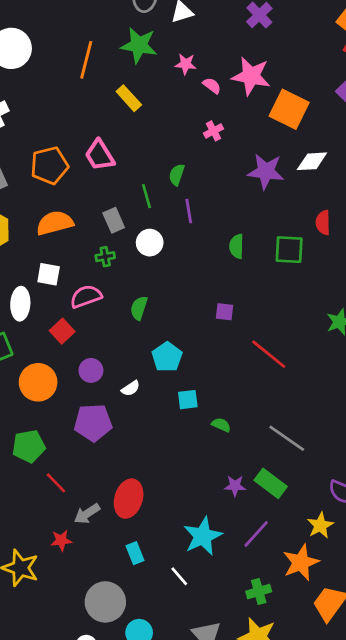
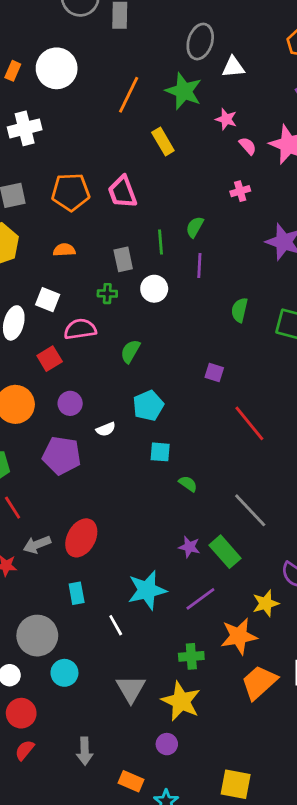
orange semicircle: (55, 223) -> (64, 250), size x0.6

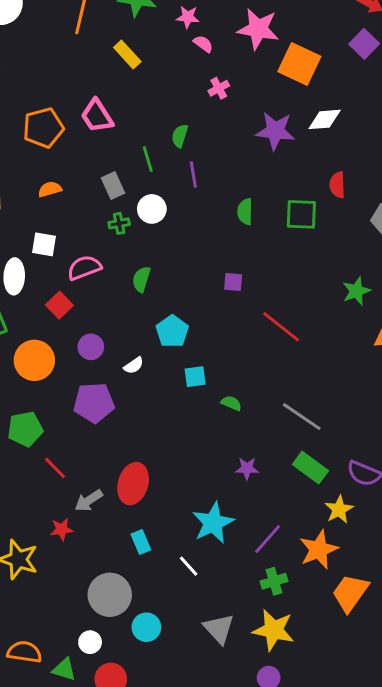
pink semicircle: (248, 146) -> (203, 44), moved
green cross: (107, 294) -> (119, 223), moved
green rectangle: (225, 552) -> (310, 468), moved
purple line: (200, 599) -> (268, 539), moved

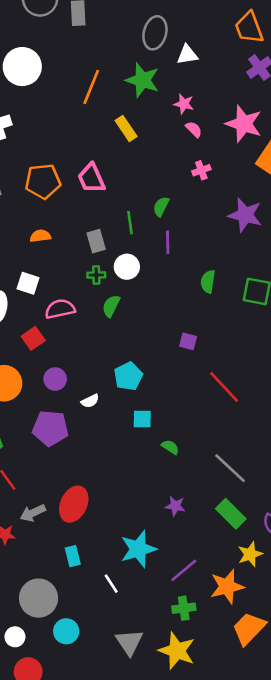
green semicircle: (141, 279) -> (111, 306), moved

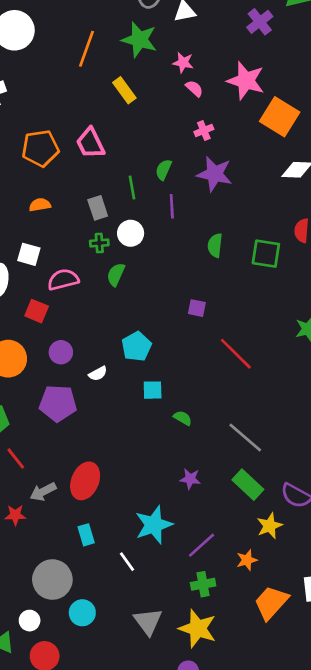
purple star: (245, 215) -> (215, 174), moved
red square: (33, 338) -> (37, 311), turned -30
orange star: (227, 586) -> (247, 560), size x0.6

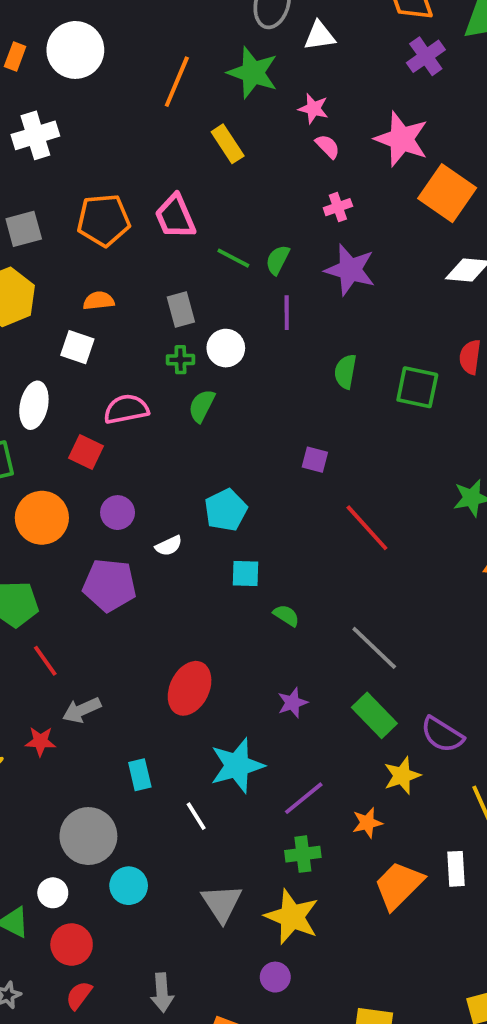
green line: (132, 187) -> (233, 258), moved, turned -55
white square: (29, 254) -> (77, 347), moved
purple star: (190, 479) -> (292, 703), turned -30
red ellipse: (85, 481) -> (190, 688), moved

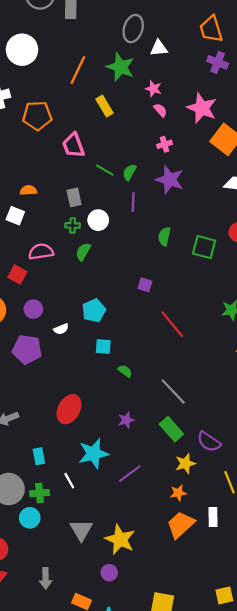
purple cross: (426, 56) -> (218, 62), turned -36
orange pentagon: (104, 220) -> (37, 116), moved
orange star: (367, 823) -> (178, 493), moved
green cross: (303, 854) -> (39, 493), moved

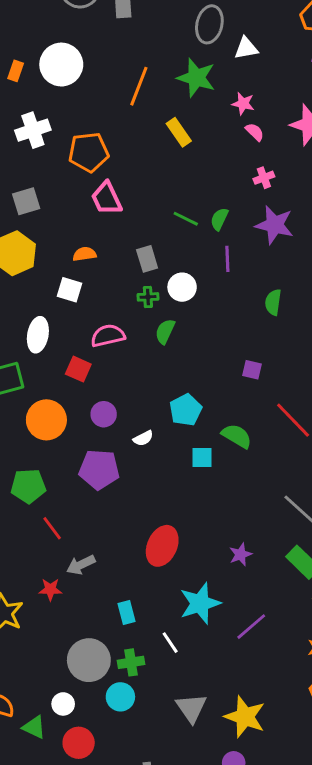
pink trapezoid: (73, 145) -> (107, 198), moved
green semicircle: (125, 371) -> (237, 436), moved, size x1.5

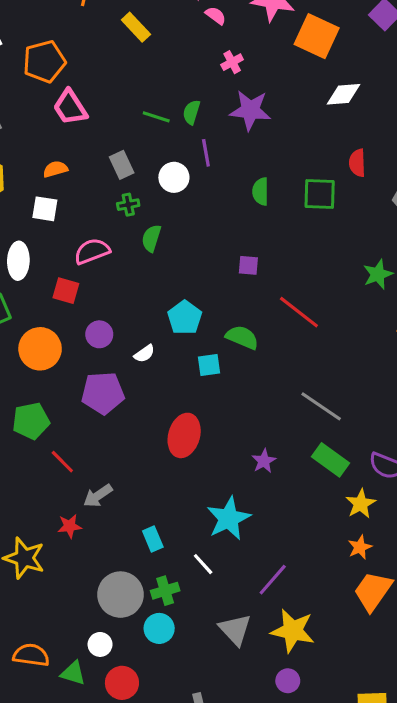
white circle: (182, 287) -> (174, 177), moved
red ellipse: (162, 546) -> (184, 435), moved
purple line: (251, 627) -> (273, 580), moved

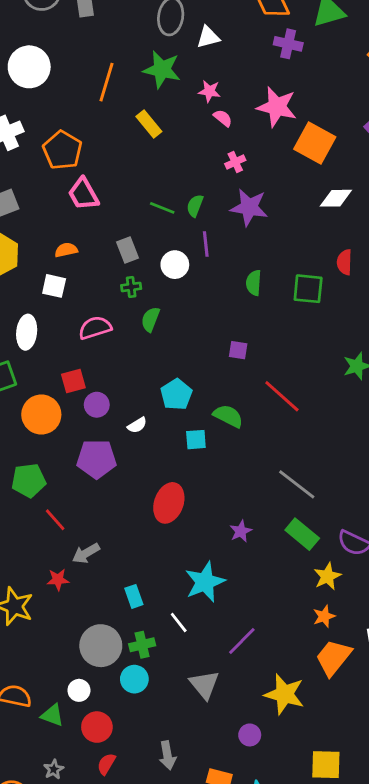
orange pentagon: (44, 61) -> (62, 150), turned -30
red square: (66, 291) -> (73, 381), moved, turned -35
yellow star: (293, 631) -> (284, 694), moved

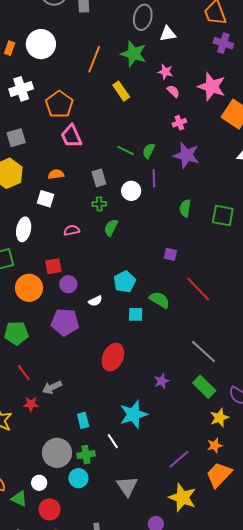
pink semicircle: (95, 328) -> (72, 230), size x0.7
red line: (55, 520) -> (24, 373), moved
purple line: (242, 641) -> (179, 459), moved

